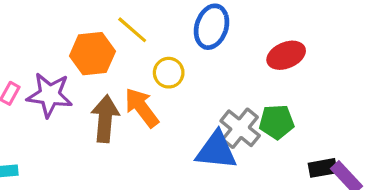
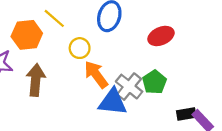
orange arrow: (142, 108) -> (96, 74), moved
green pentagon: (277, 122) -> (154, 82), turned -30

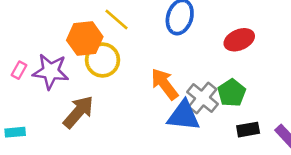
yellow circle: (80, 48) -> (103, 60), moved, size x1.4
brown arrow: (36, 80) -> (78, 112), moved, turned 36
black rectangle: (186, 114) -> (248, 130), moved

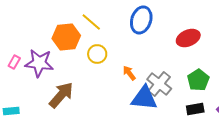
yellow circle: (103, 60) -> (97, 54), moved, size x0.7
orange arrow: (165, 84) -> (129, 73), size x0.6
green pentagon: (232, 93) -> (198, 80), moved

